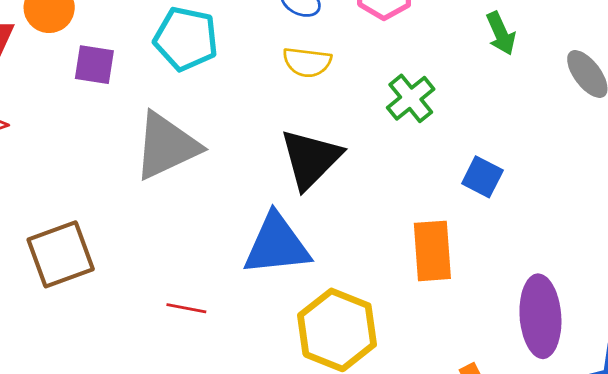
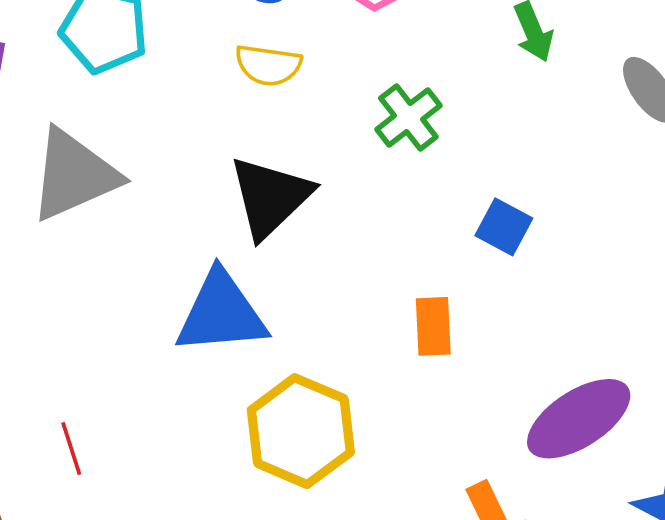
orange rectangle: (432, 251) -> (433, 326), size x0.7
red line: (186, 308) -> (71, 448), moved, turned 60
purple ellipse: (540, 316) -> (579, 419), turned 60

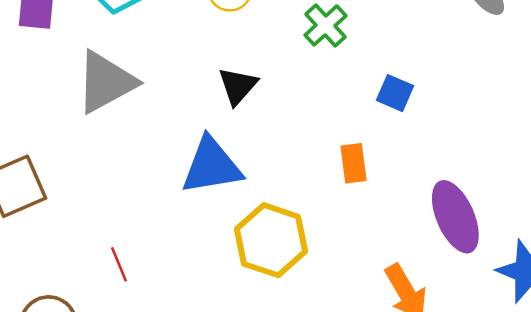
black triangle: (270, 197) -> (238, 86), size x0.7
purple ellipse: (579, 419) -> (455, 217), turned -76

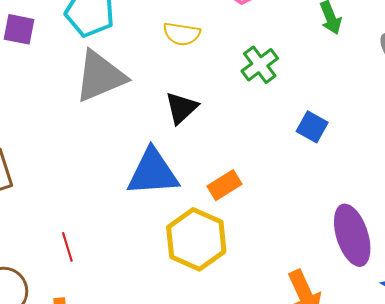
gray triangle: (106, 82) -> (100, 76), moved
orange rectangle: (353, 163) -> (225, 185), moved, turned 60

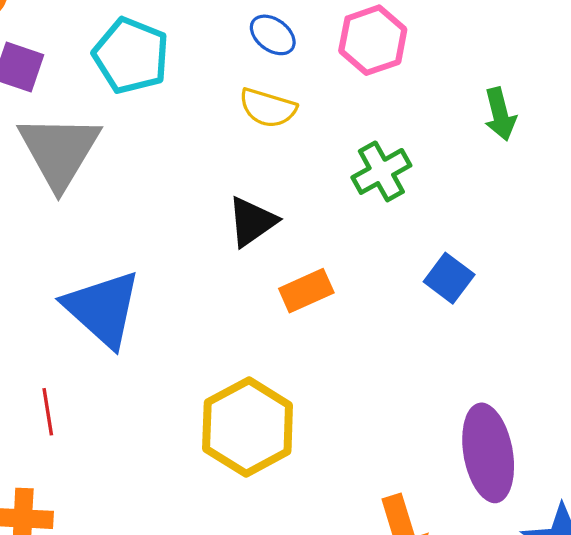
gray triangle: (100, 76) -> (59, 151), moved, turned -44
blue triangle: (153, 172) -> (103, 309), moved, turned 38
orange rectangle: (225, 185) -> (306, 291), moved

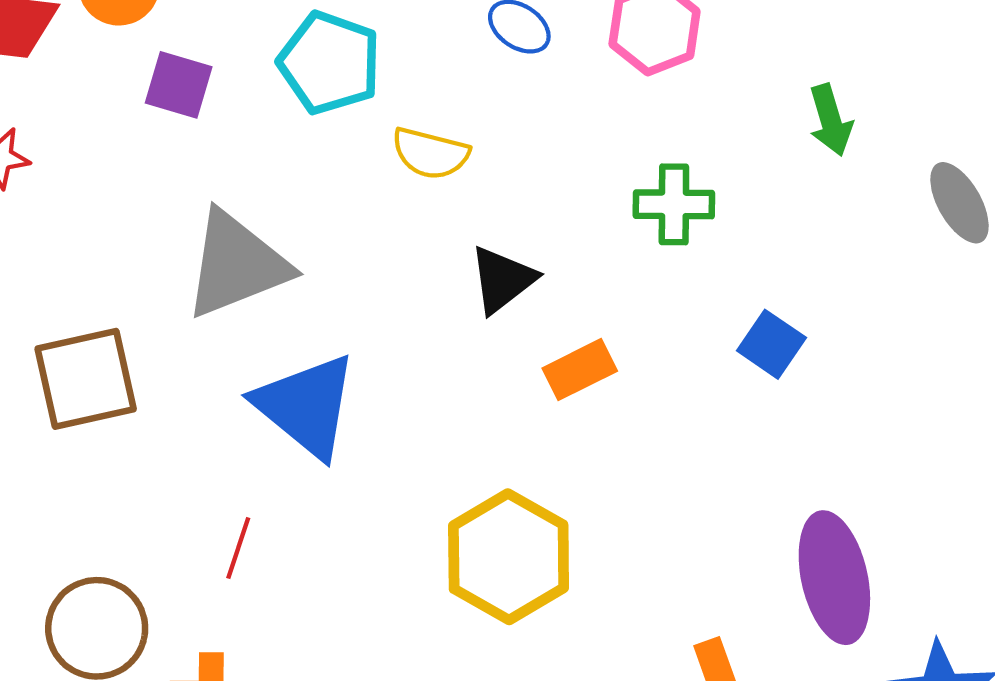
yellow semicircle: (268, 108) -> (430, 153), moved
gray triangle: (59, 151) -> (237, 265), moved, turned 40
green cross: (381, 171) -> (674, 204), turned 32
red line: (48, 412) -> (238, 548), turned 30

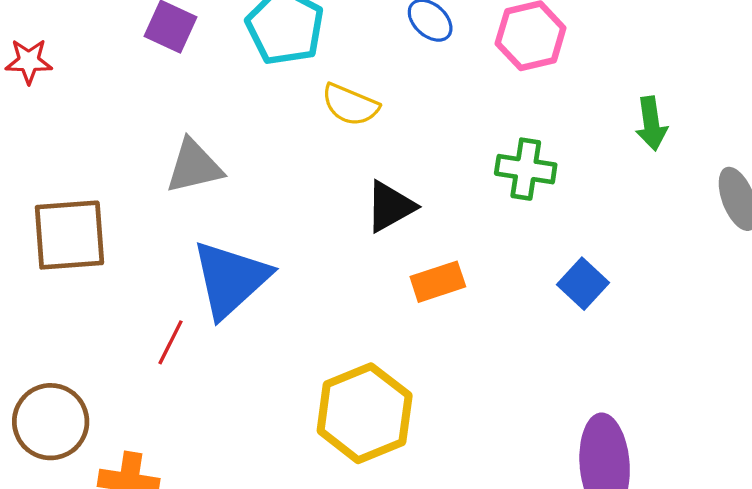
gray triangle: (237, 265) -> (194, 166), size x0.7
blue triangle: (306, 406) -> (230, 279), turned 30
red line: (238, 548) -> (171, 342), moved

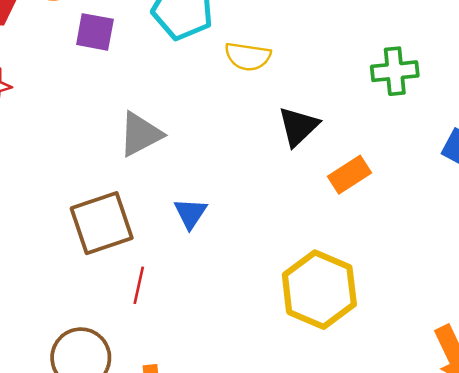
brown square: (69, 235) -> (102, 223), moved
blue triangle: (230, 279) -> (190, 213), size x0.5
red line: (171, 342) -> (139, 285), moved

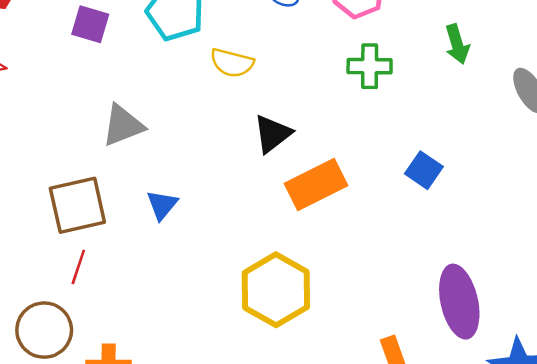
green cross: (395, 71) -> (370, 66), moved
orange rectangle: (350, 175) -> (316, 184), size x1.5
red line: (139, 285) -> (78, 267), moved

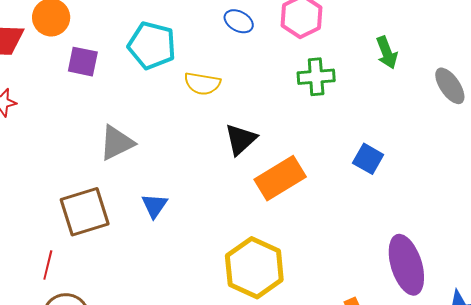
red line: (78, 267) -> (48, 265), moved

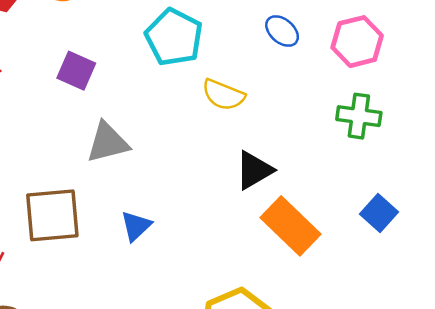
purple square: (83, 62) -> (76, 71), moved
blue square: (368, 159) -> (379, 213), moved
orange rectangle: (280, 178) -> (291, 226), turned 63

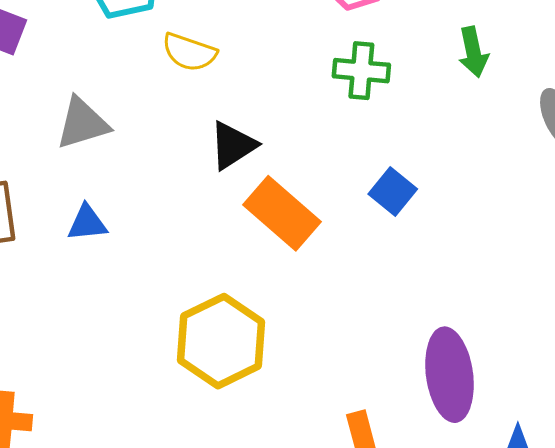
gray triangle: (108, 142) -> (82, 123), moved
blue triangle: (136, 226) -> (87, 223), turned 40

